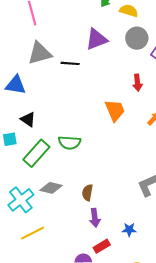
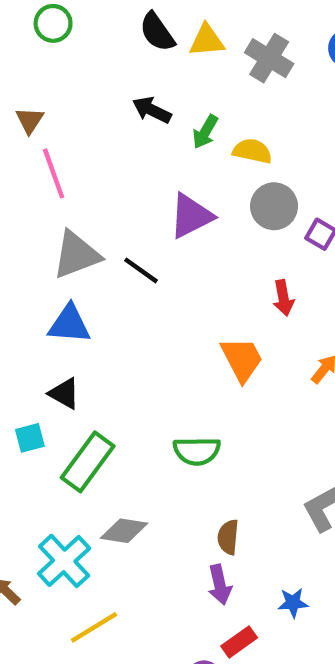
black line: (70, 63) -> (141, 270), turned 36
blue triangle: (16, 85) -> (69, 324), moved
green semicircle: (69, 143) -> (197, 451), moved
brown semicircle: (87, 193) -> (228, 537), moved

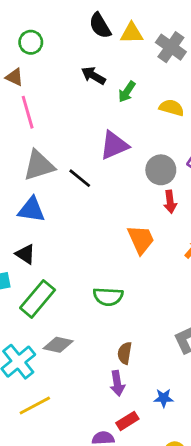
green circle: (53, 23) -> (31, 42), moved
brown triangle: (30, 120) -> (14, 77), turned -42
yellow semicircle: (252, 151) -> (172, 108), moved
gray circle: (274, 206) -> (161, 170), moved

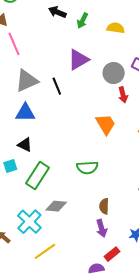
black line: (80, 178) -> (57, 86), turned 36

